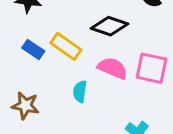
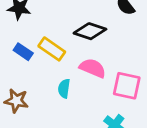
pink square: (152, 68) -> (127, 86), moved

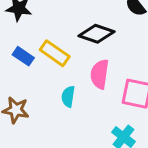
pink semicircle: (93, 68) -> (100, 74), turned -105

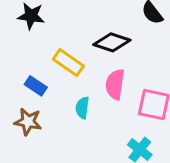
blue rectangle: (23, 56) -> (36, 86), moved

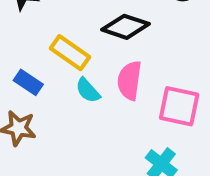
cyan semicircle: (82, 108) -> (88, 90), moved, turned -50

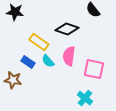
blue rectangle: (28, 82) -> (28, 62), moved

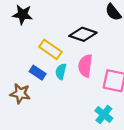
cyan semicircle: (48, 61) -> (61, 71), turned 56

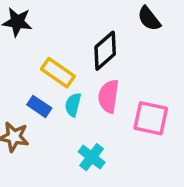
black diamond: (83, 34) -> (105, 51), turned -60
cyan cross: (104, 114) -> (92, 157), moved

